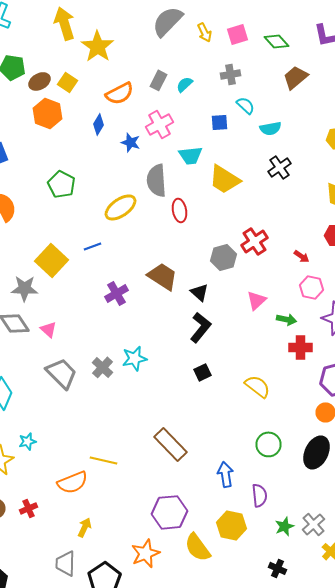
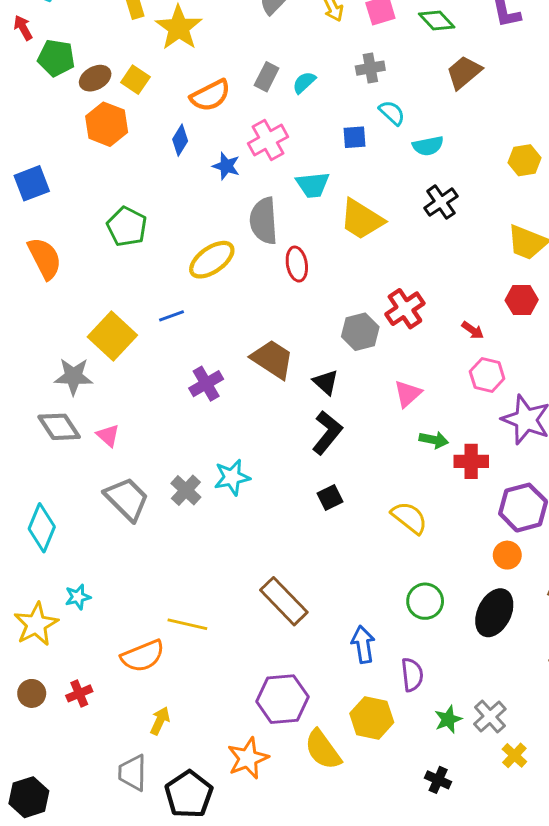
green arrow: (286, 319) -> (434, 440), moved

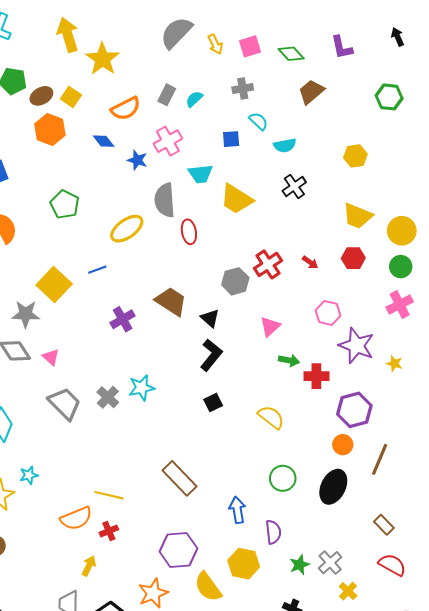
blue diamond: (180, 140) -> (104, 141), turned -70
red arrow: (473, 330) -> (310, 262), moved
red cross: (79, 693) -> (109, 531), moved

